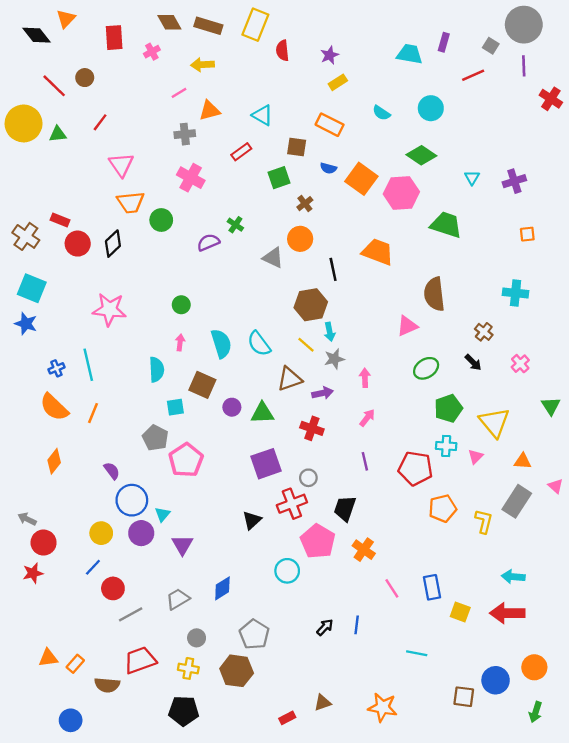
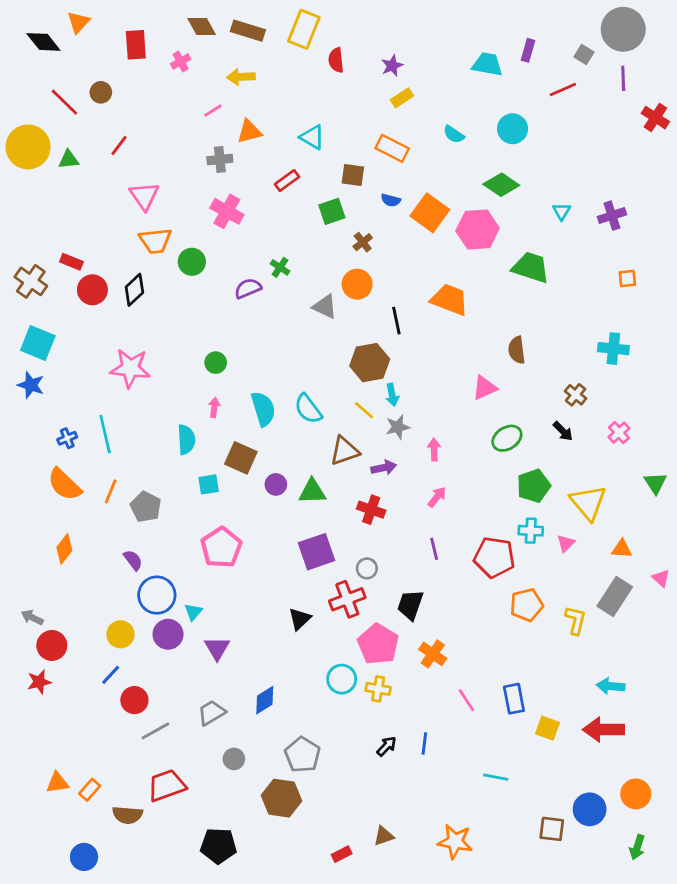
brown semicircle: (434, 294) -> (517, 350), size x0.7
gray pentagon: (155, 438) -> (146, 507), moved
yellow cross: (188, 668) -> (378, 689), moved

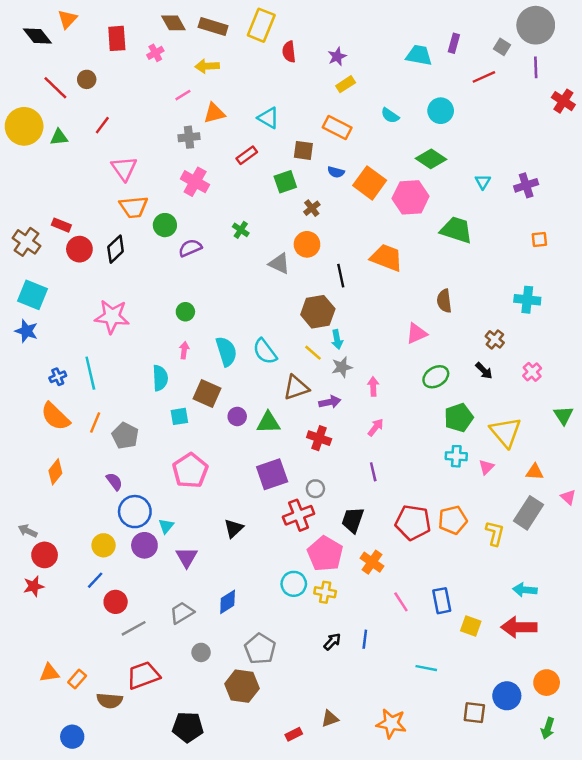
purple semicircle: (248, 288) -> (190, 248), moved
red pentagon: (494, 557) -> (413, 522), moved
black triangle: (300, 619) -> (234, 528), moved

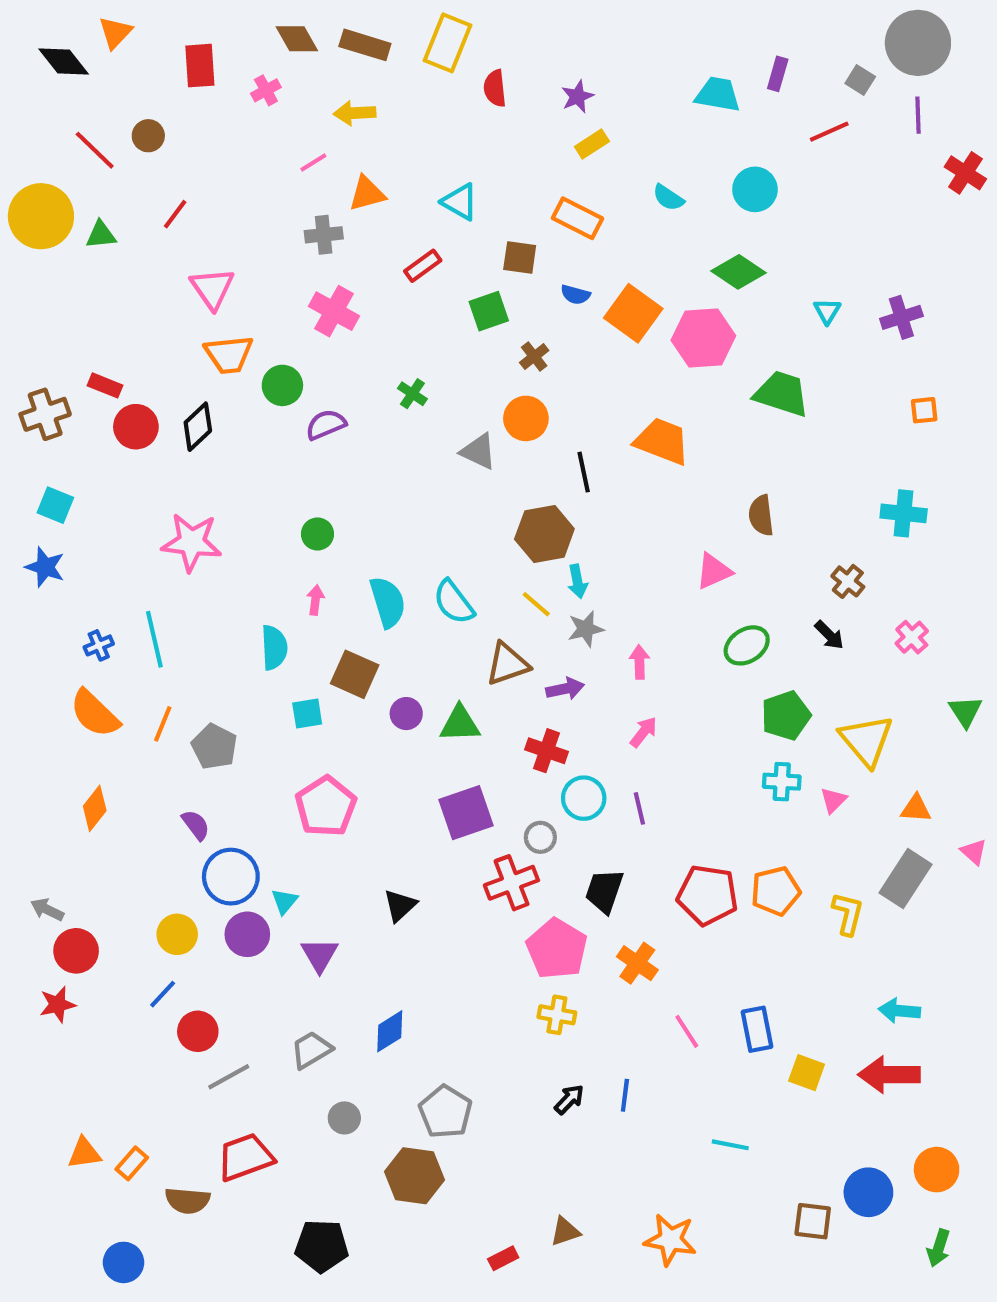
brown cross: (26, 242) -> (45, 414), turned 36
cyan square: (32, 295) -> (55, 505), size x0.7
cyan circle: (294, 584) -> (584, 798), moved

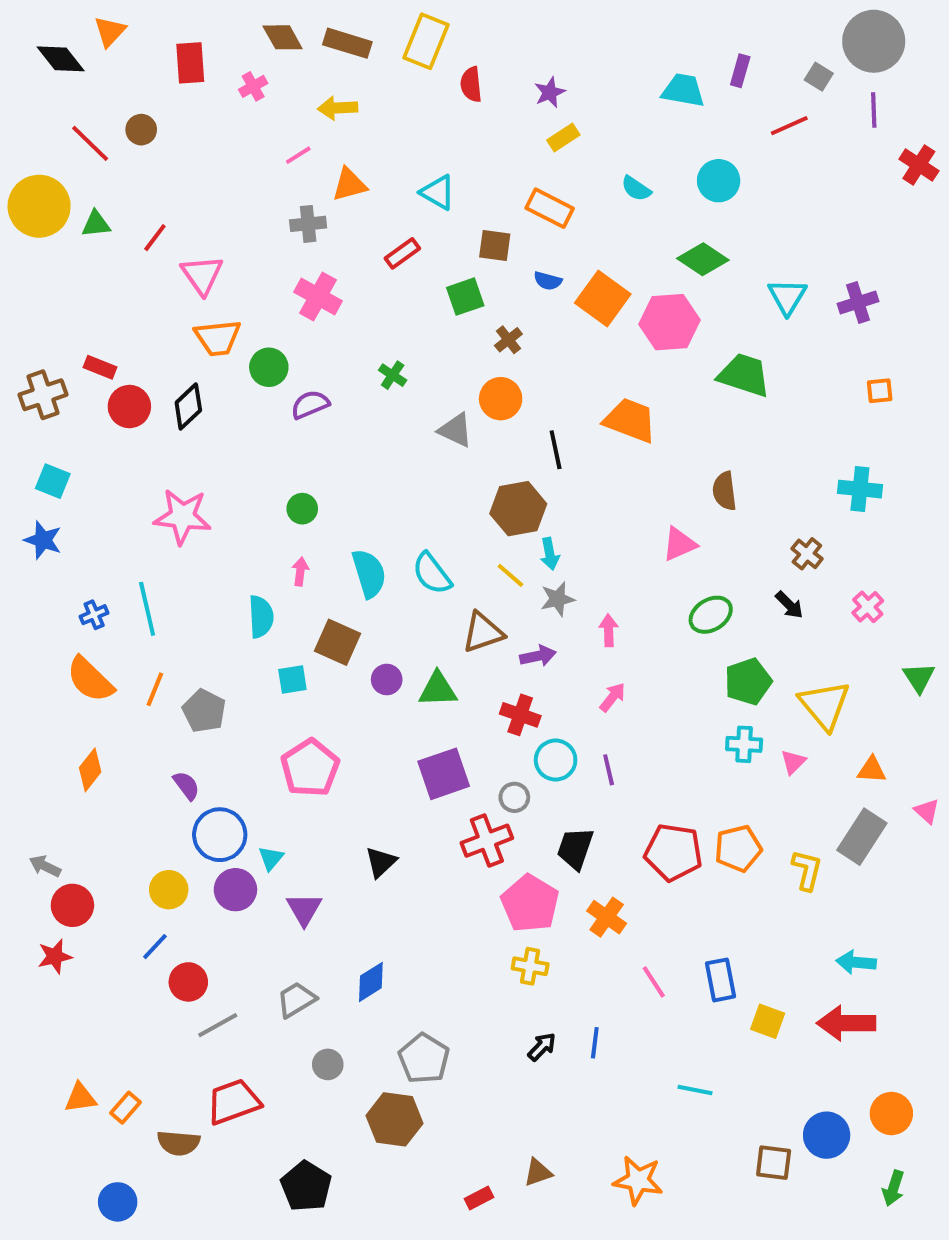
red line: (175, 214) -> (155, 238), moved
cyan triangle: (827, 311) -> (787, 297), size x1.5
black pentagon: (322, 1246) -> (306, 1186), turned 30

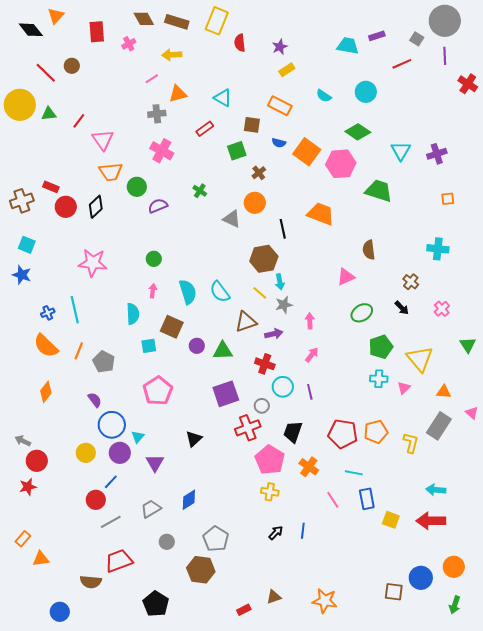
purple rectangle: (740, 71) -> (377, 36), turned 56
blue line: (155, 947) -> (111, 482), moved
cyan line: (695, 1090) -> (354, 473), moved
orange rectangle: (125, 1108) -> (23, 539), moved

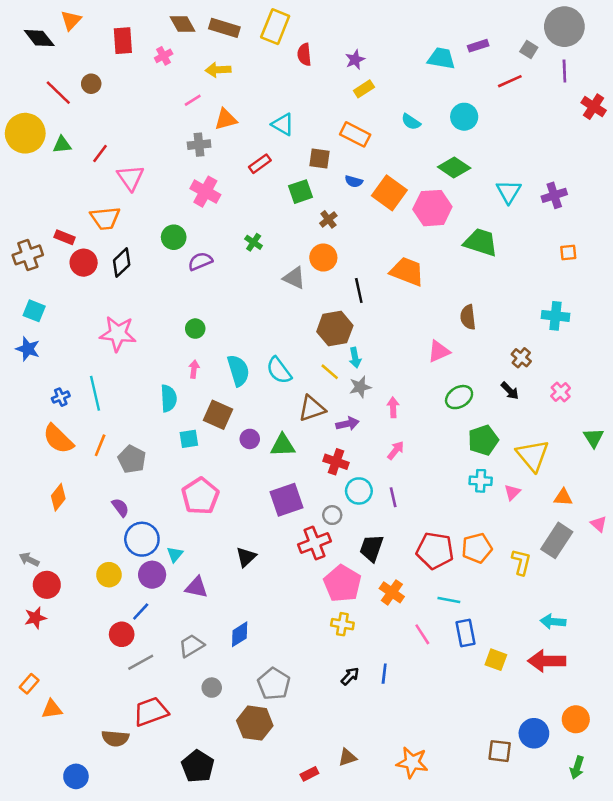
orange trapezoid: (111, 172) -> (105, 218), moved
purple triangle: (155, 463) -> (196, 587), turned -48

